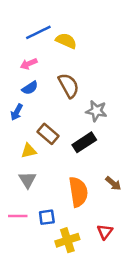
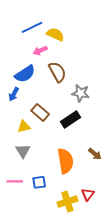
pink arrow: (29, 64) -> (40, 51), moved
blue semicircle: (30, 88) -> (25, 74), size x1.5
yellow cross: (67, 240) -> (67, 202), moved

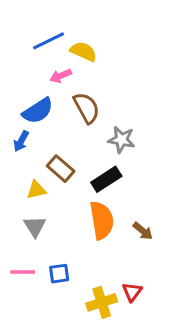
orange semicircle: (65, 161) -> (102, 220), moved

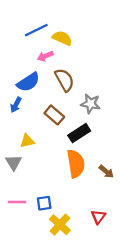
brown rectangle: (61, 169) -> (54, 115), moved
gray triangle: (35, 226) -> (14, 162), moved
yellow cross: (102, 302) -> (60, 225), moved, turned -30

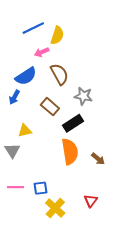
yellow semicircle: (62, 38) -> (57, 35), turned 84

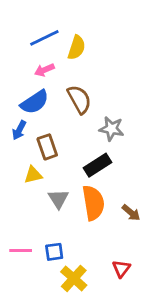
pink arrow: (42, 52) -> (44, 70), moved
brown rectangle: (50, 107) -> (47, 147), moved, turned 30
gray triangle: (12, 150) -> (58, 199), moved

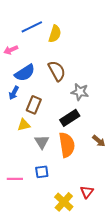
pink arrow: (44, 70) -> (11, 50), moved
brown rectangle: (47, 147) -> (34, 105), turned 42
brown arrow: (131, 213) -> (99, 141), moved
blue square: (54, 252) -> (42, 172), moved
yellow cross: (74, 278) -> (64, 202), moved

